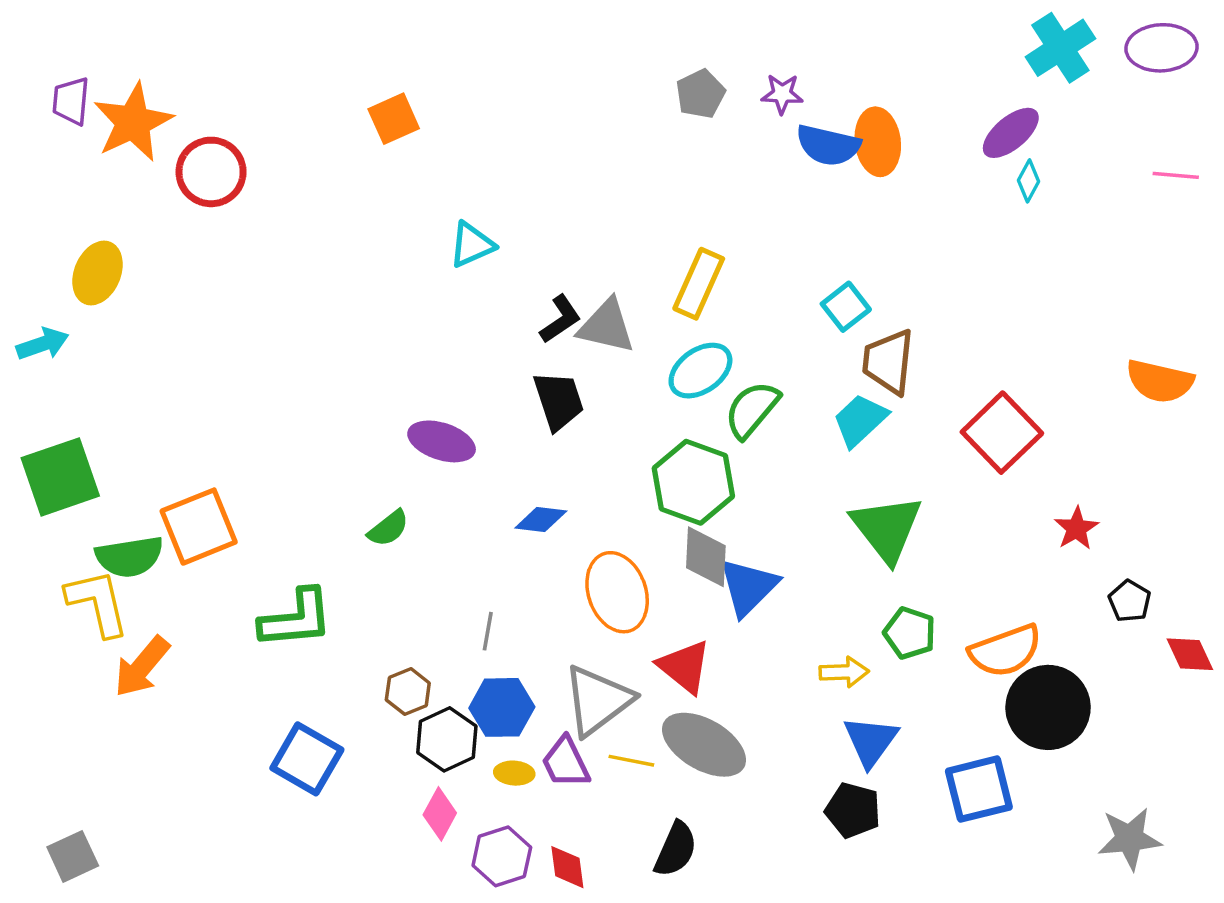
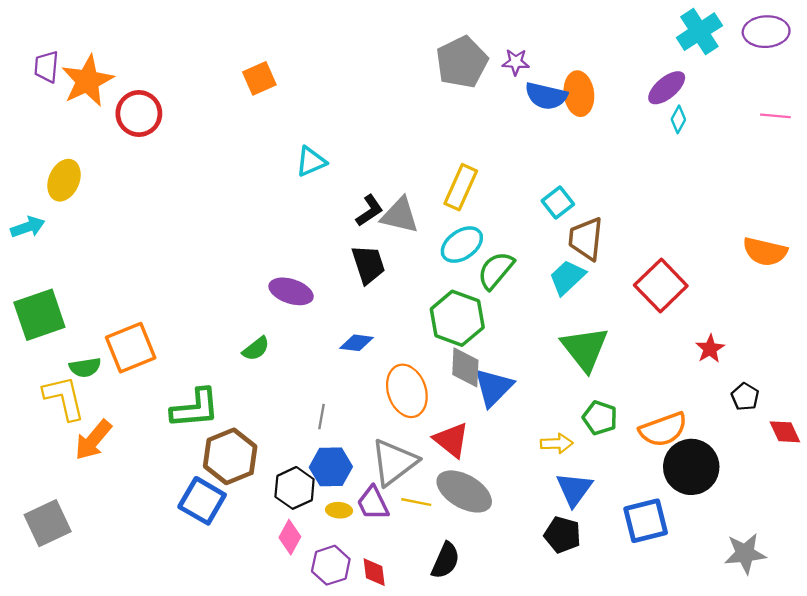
gray pentagon: (700, 94) -> (462, 62), size x1.6
green semicircle: (129, 557) -> (85, 367), size x0.7
brown hexagon: (408, 691) -> (230, 456), moved, size x1.8
gray square: (73, 856) -> (48, 523), moved, size x1.4

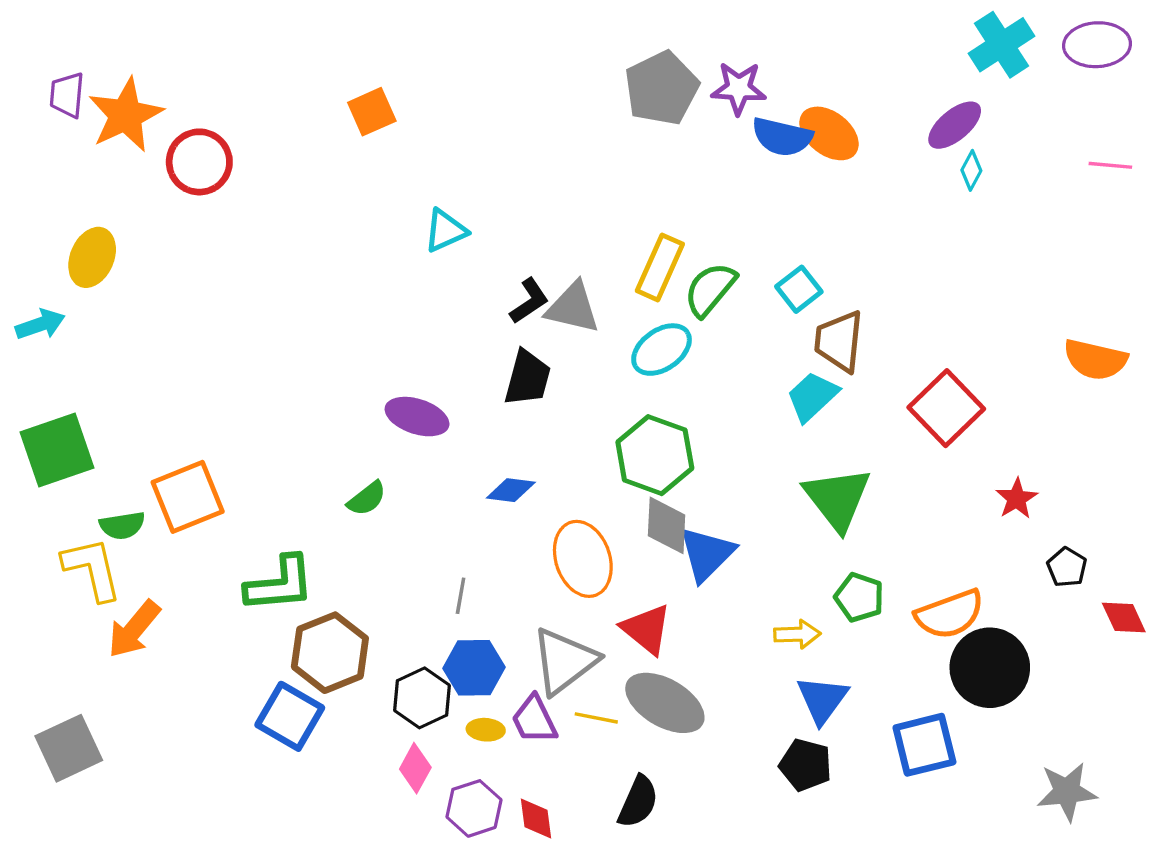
purple star: (516, 62) -> (739, 88), size x1.4
orange ellipse: (579, 94) -> (829, 133), turned -45
black trapezoid: (368, 264) -> (528, 378), turned 33
green semicircle: (496, 270) -> (710, 289), moved

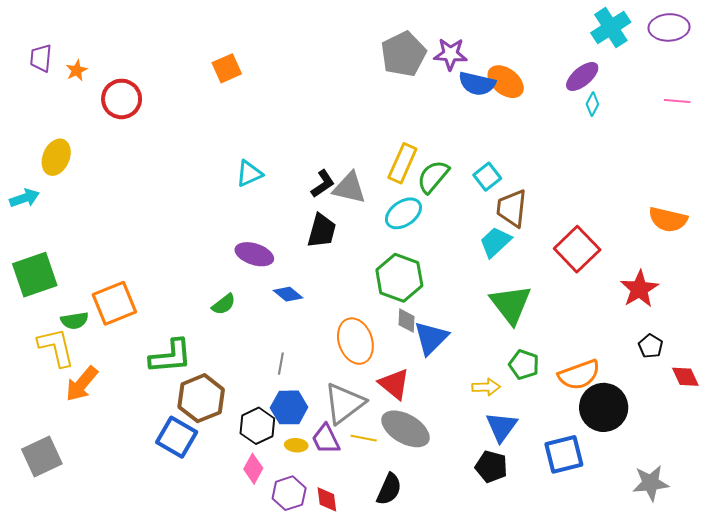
orange star: (126, 115) -> (77, 70), size x0.5
cyan triangle: (445, 231) -> (249, 174), moved
blue diamond: (511, 490) -> (288, 294), moved, turned 32
red star: (1017, 499) -> (639, 289), moved, size x1.5
gray diamond: (667, 525) -> (407, 321), size x0.7

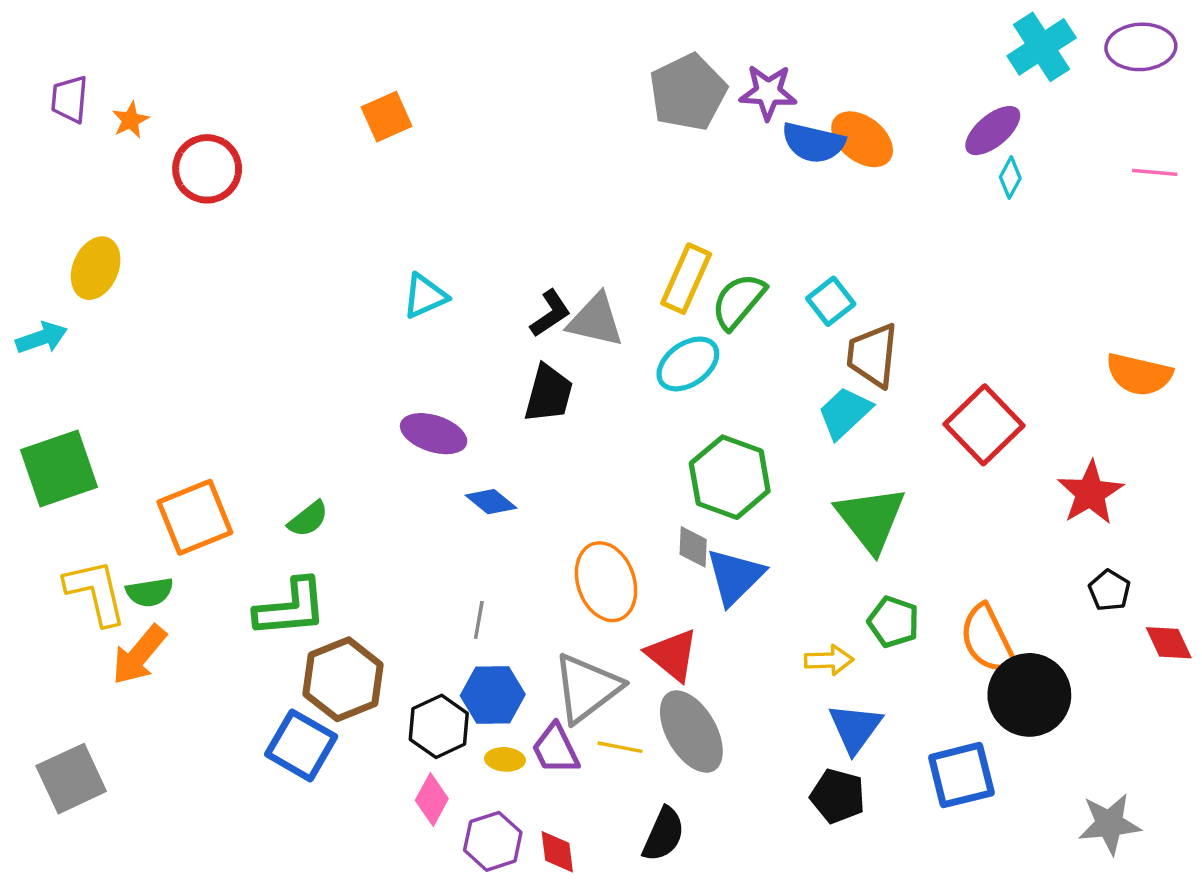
green hexagon: (399, 278) -> (730, 477), moved
green semicircle: (224, 304) -> (308, 519), moved
green semicircle: (75, 321) -> (150, 592), moved
orange semicircle: (579, 375) -> (988, 639), turned 84
gray ellipse: (405, 429) -> (691, 732), turned 30

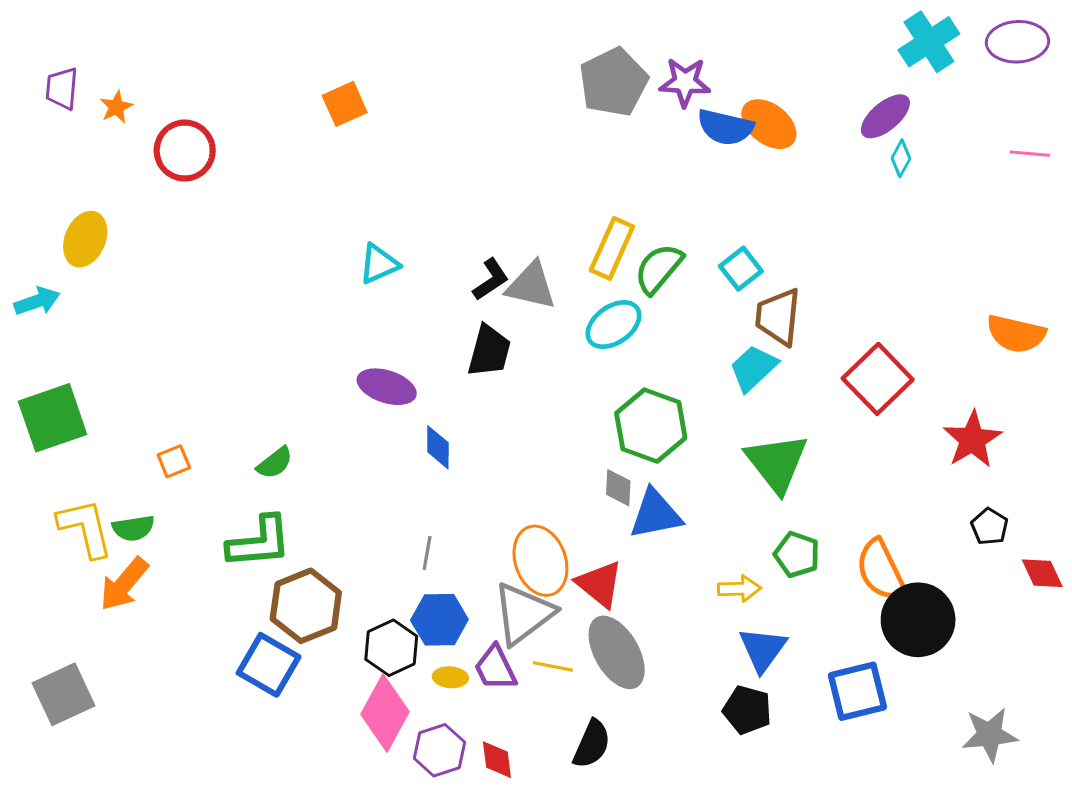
blue diamond: (491, 502) -> (438, 447), turned 51
orange square: (195, 517) -> (174, 461), size x0.5
blue triangle: (735, 576) -> (655, 514), turned 34
orange ellipse: (606, 582) -> (540, 561), moved
pink diamond: (432, 799) -> (385, 713), size x1.6

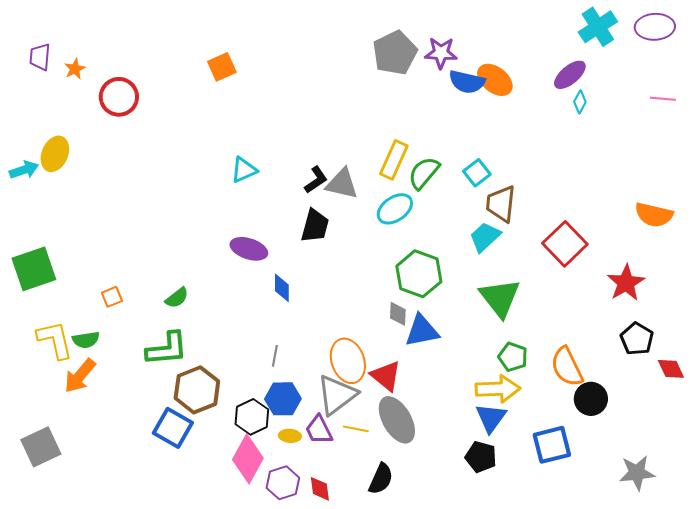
cyan arrow: (37, 301) -> (24, 170), moved
black pentagon: (990, 527) -> (637, 339), size x1.4
yellow arrow: (739, 589) -> (498, 389), moved, size x1.6
black circle: (918, 620) -> (591, 399), size x0.7

